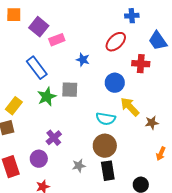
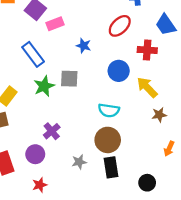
yellow arrow: (130, 107) -> (147, 87), moved

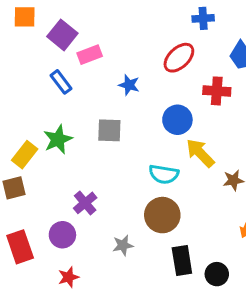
blue rectangle: (33, 54) -> (61, 82), moved, size x0.7
green star: (44, 86) -> (58, 139), moved
yellow arrow: (147, 87) -> (200, 153), moved
black rectangle: (111, 167) -> (182, 260), moved

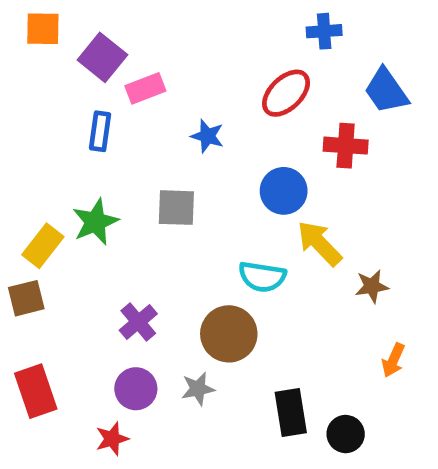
blue rectangle: (61, 82) -> (100, 131), turned 45
brown circle: (162, 215) -> (229, 334), moved
purple circle: (62, 235) -> (136, 389), moved

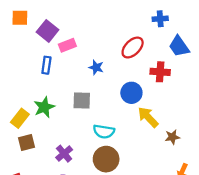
blue cross: (324, 31) -> (160, 19), moved
cyan semicircle: (262, 277) -> (104, 131), moved
brown square: (26, 298) -> (27, 143), moved

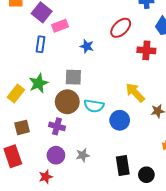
blue circle: (131, 93) -> (120, 120), moved
brown square: (27, 143) -> (22, 127), moved
purple cross: (64, 154) -> (57, 126), turned -35
brown circle: (106, 159) -> (67, 102), moved

